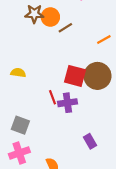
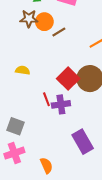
yellow semicircle: (18, 73) -> (23, 70), moved
red square: (75, 76) -> (68, 79), turned 30
purple rectangle: (90, 141) -> (83, 142), size x1.6

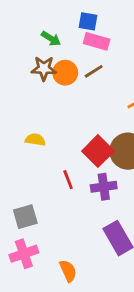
brown line: (59, 32) -> (94, 71), moved
purple cross: (61, 104) -> (104, 187), moved
gray square: (15, 126) -> (25, 217), turned -36

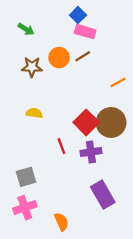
blue square: (88, 21) -> (78, 15), turned 35
green arrow: (51, 38) -> (26, 29), moved
brown star: (44, 68) -> (32, 67), moved

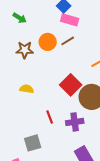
red square: (86, 122) -> (71, 85), moved
gray square: (26, 177) -> (33, 143), moved

